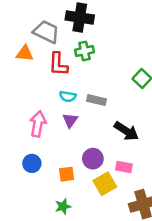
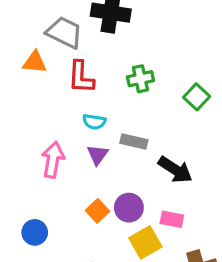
green cross: (85, 51) -> (140, 79), moved
gray rectangle: (96, 100) -> (134, 142), moved
blue circle: (32, 163) -> (35, 232), moved
orange square: (67, 174) -> (97, 211), moved, turned -35

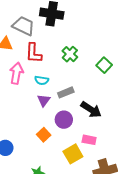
green cross: (140, 79) -> (70, 54), turned -35
gray rectangle: (134, 142) -> (66, 92), turned -35
pink arrow: (53, 160) -> (16, 73), moved
purple circle: (129, 208) -> (64, 120), moved

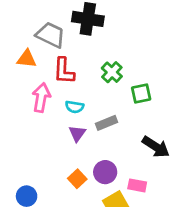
green square: (104, 65) -> (141, 94), moved, turned 35
black arrow: (91, 110) -> (156, 147), moved
purple circle: (64, 120) -> (105, 172), moved

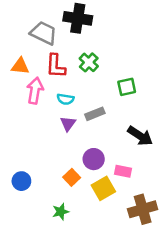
orange triangle: (27, 59) -> (20, 66), moved
green cross: (112, 72) -> (89, 62), moved
orange square: (77, 179) -> (72, 177), moved

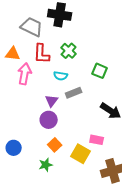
green square: (127, 87) -> (100, 71), turned 35
cyan semicircle: (66, 99) -> (61, 76), moved
purple circle: (94, 159) -> (49, 120), moved
yellow square: (103, 188) -> (81, 154), turned -30
green star: (61, 212) -> (46, 165), moved

